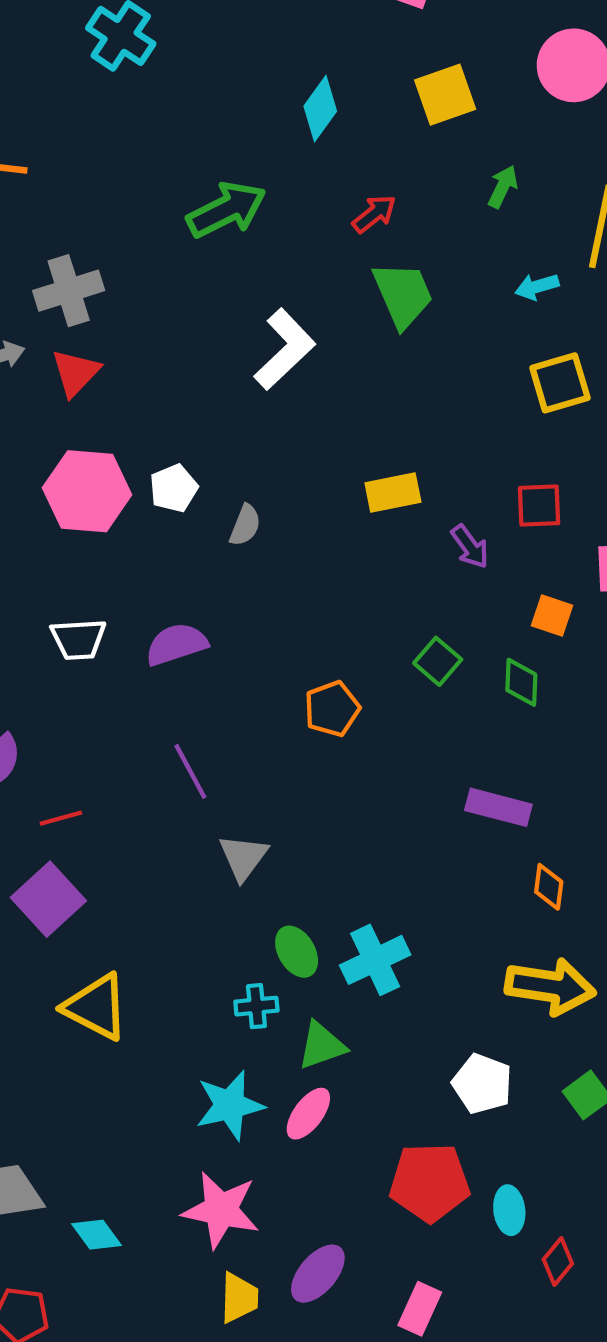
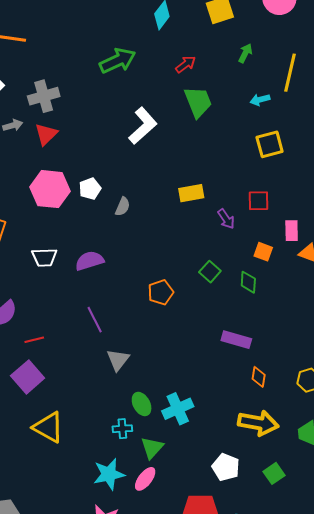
green triangle: (322, 1046) -> (152, 448), turned -30

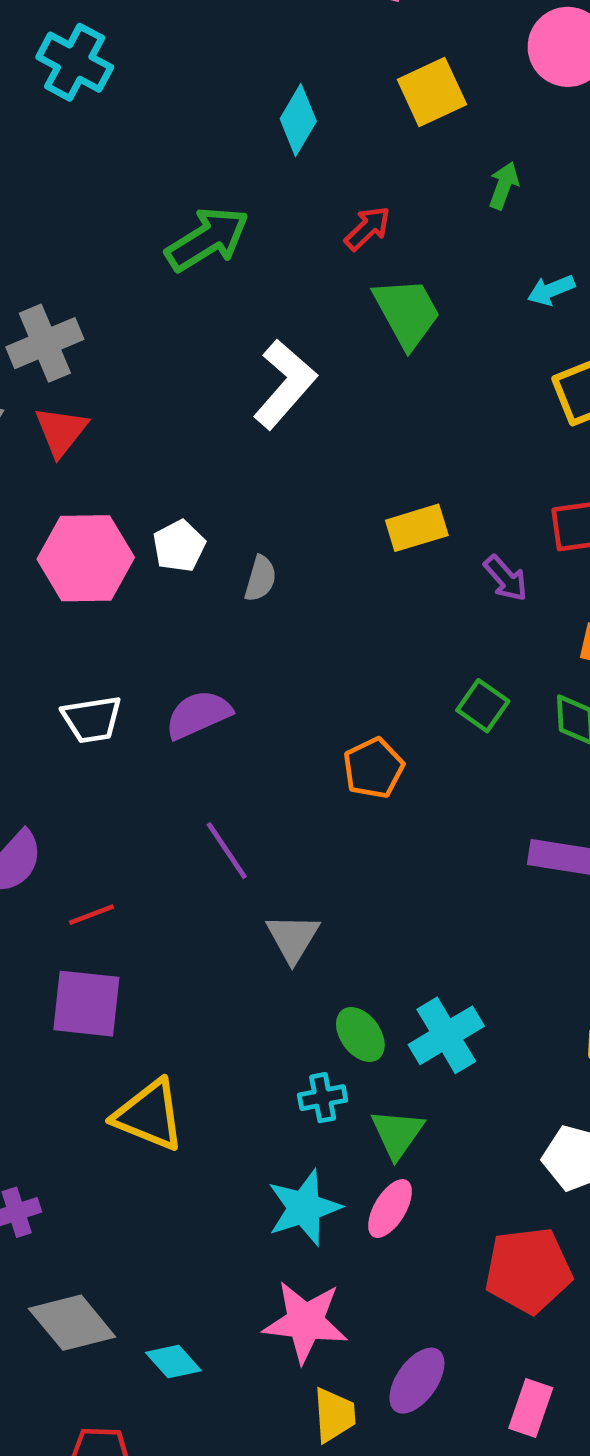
purple square: (28, 377) -> (86, 1004), turned -36

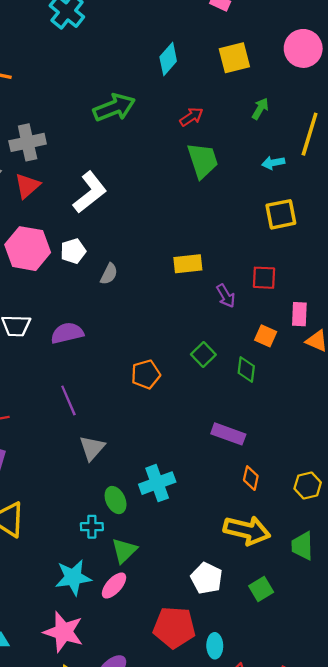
white L-shape: (285, 384) -> (90, 192), moved
cyan cross: (446, 1035) -> (157, 483), moved

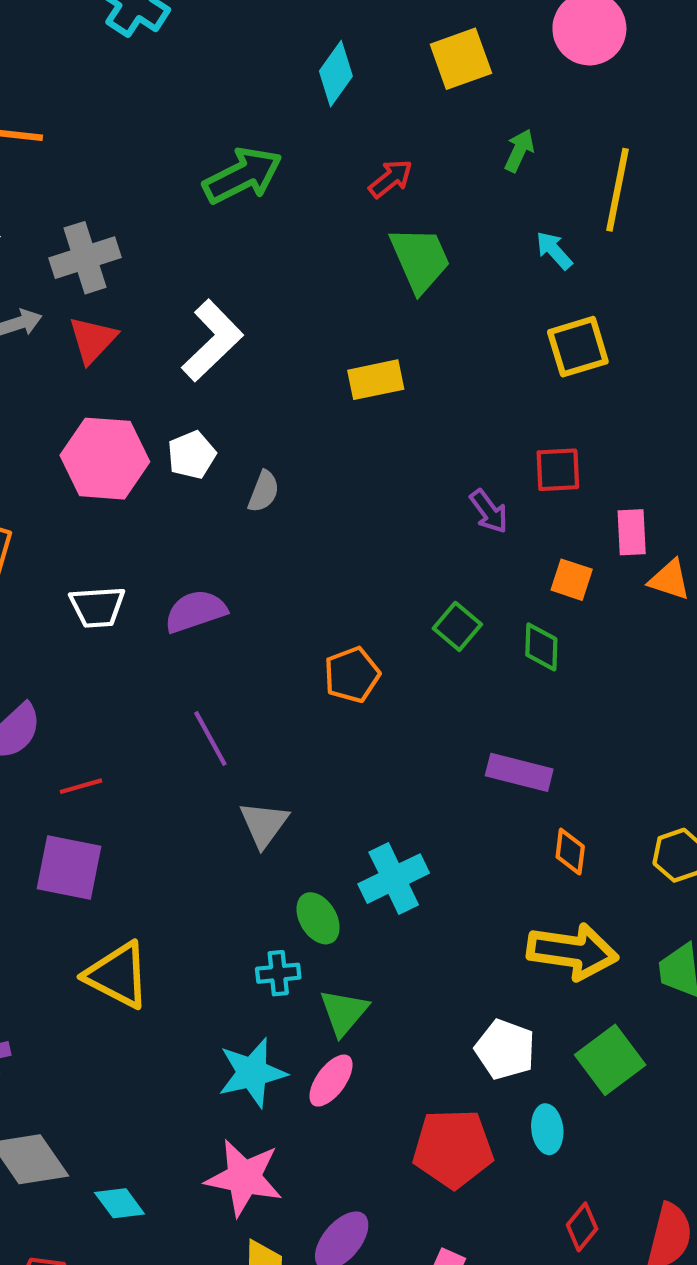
cyan arrow: (273, 163) -> (554, 250), turned 65
yellow rectangle: (188, 264) -> (376, 380), moved
green square: (261, 589) -> (610, 1060), size x1.4
cyan ellipse: (215, 646) -> (547, 1129), moved

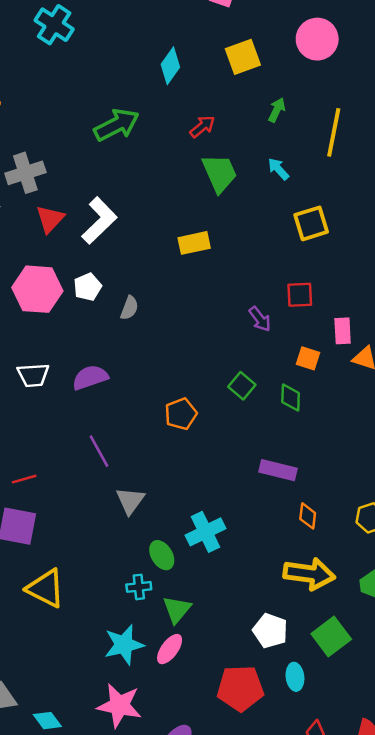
cyan arrow: (554, 250) -> (278, 169), moved
red triangle: (93, 340) -> (50, 219), moved

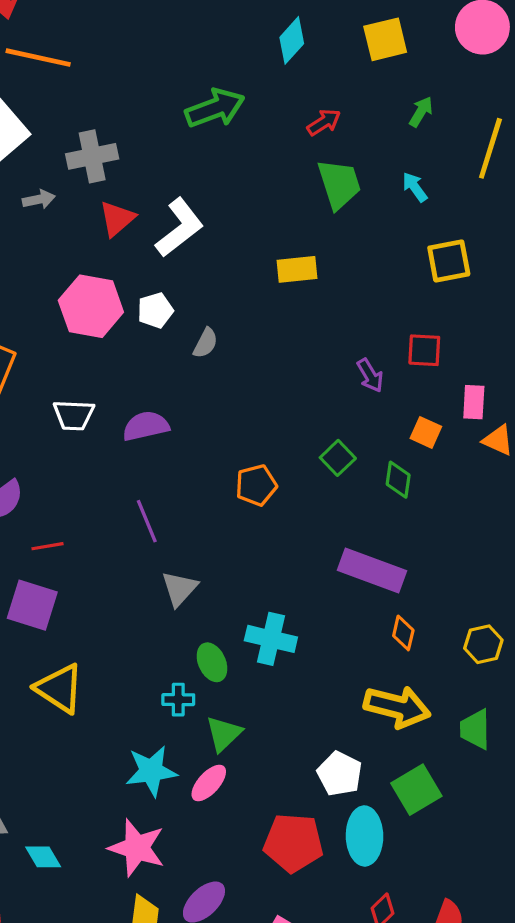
purple rectangle: (278, 470) -> (372, 570), size x1.4
cyan cross: (205, 532) -> (271, 639), turned 33
cyan ellipse: (295, 677) -> (365, 836), size x1.6

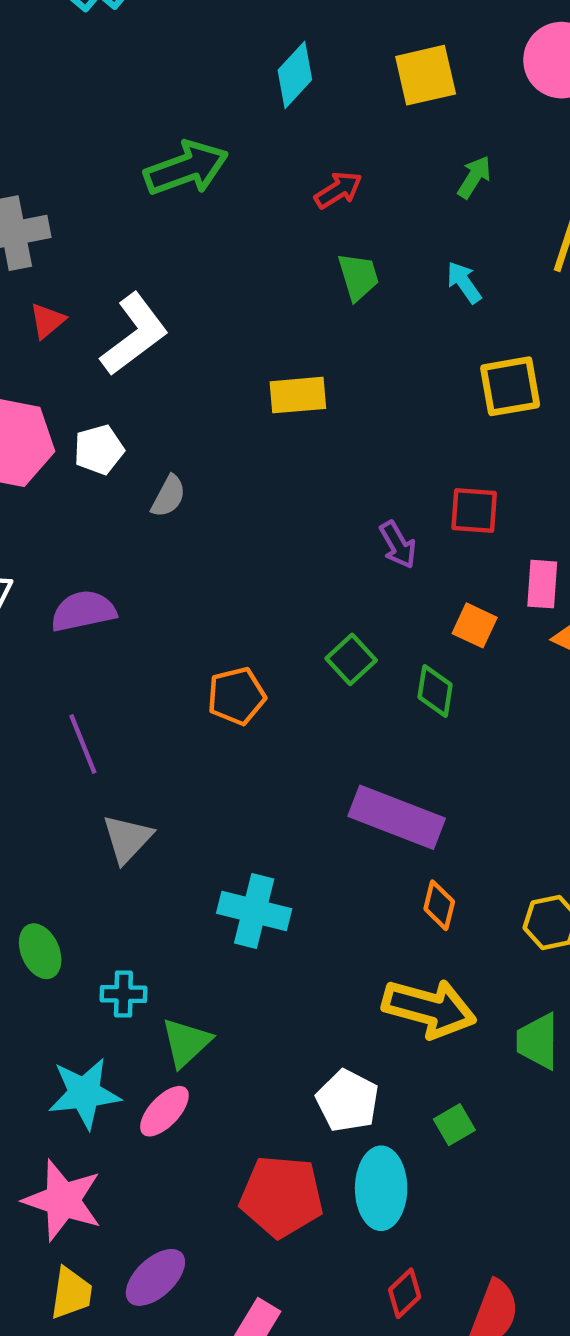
green trapezoid: (339, 184) -> (358, 277), size x0.7
red triangle: (117, 219) -> (47, 321), size x0.7
green ellipse: (212, 662) -> (40, 951), moved
green square: (416, 790) -> (454, 1125), size x0.6

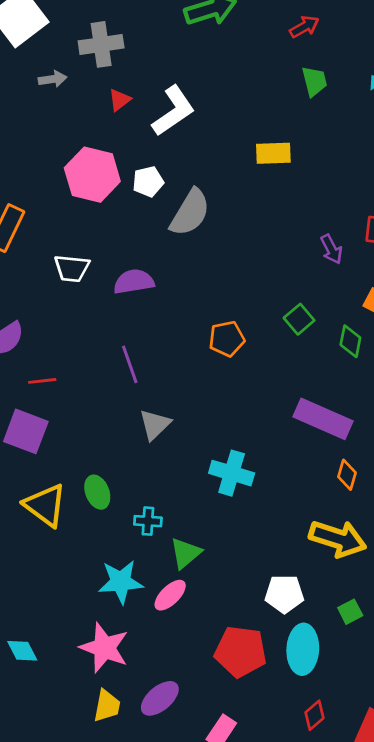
gray semicircle: (168, 496) -> (190, 213), size x1.8
white pentagon: (348, 1101) -> (284, 594), turned -30

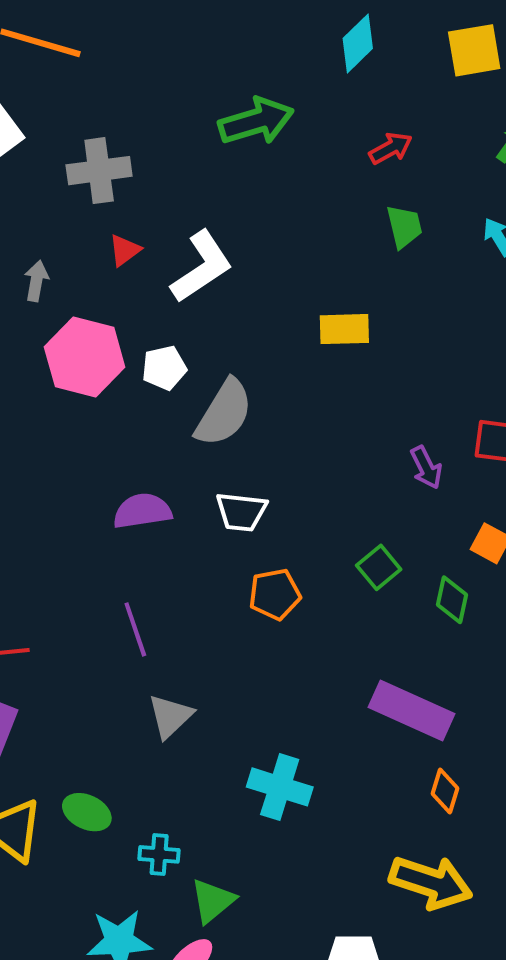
gray arrow: (53, 79) -> (36, 281), moved, turned -72
white trapezoid: (72, 268) -> (241, 512), moved
green ellipse: (97, 492) -> (87, 812), turned -44

